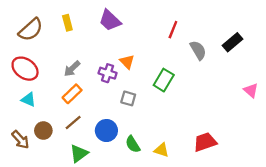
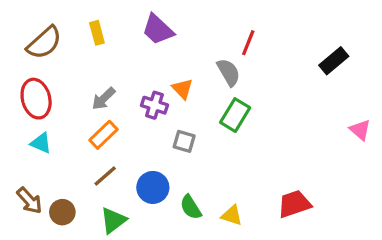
gray semicircle: (198, 50) -> (229, 72), moved
red ellipse: (25, 69) -> (36, 99), turned 40
brown circle: (43, 131) -> (62, 212), moved

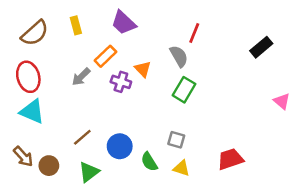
orange rectangle: (103, 135) -> (106, 56), moved
gray square: (184, 141) -> (176, 140), moved
cyan triangle: (41, 143) -> (32, 112), size x1.5

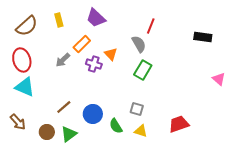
black rectangle: (261, 47) -> (203, 37), turned 48
brown circle: (49, 166) -> (47, 132), moved

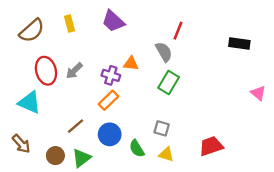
orange rectangle: (82, 44) -> (108, 100), moved
orange triangle: (111, 54) -> (131, 64), turned -40
red ellipse: (22, 60) -> (46, 71), moved

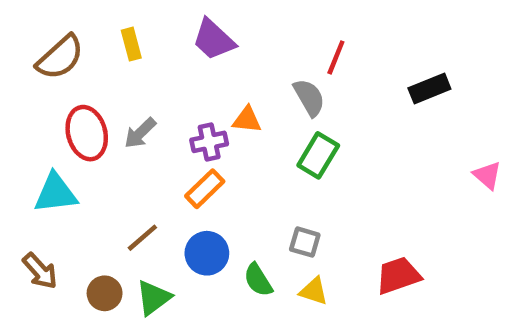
black rectangle: (239, 44) -> (429, 89), moved, turned -30
purple cross: (111, 75) -> (209, 142), turned -30
cyan triangle: (29, 103) -> (56, 193), turned -30

